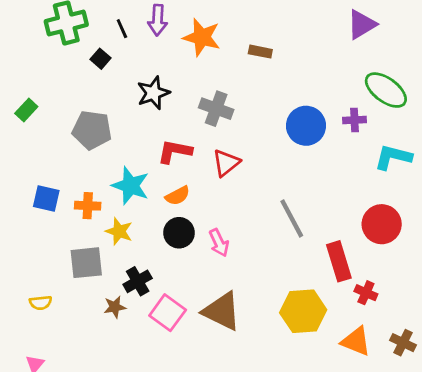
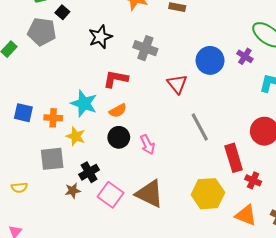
purple cross: (355, 120) -> (245, 56), turned 35
gray pentagon: (92, 130) -> (42, 32), moved
red triangle: (226, 163) -> (177, 84), moved, turned -30

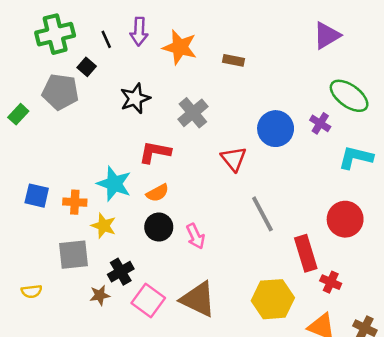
gray cross: (145, 48) -> (193, 113), turned 30

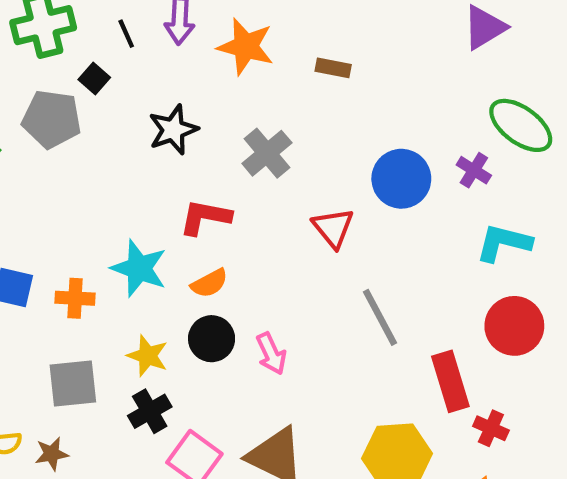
cyan L-shape: (356, 157) -> (504, 243), moved
yellow star: (104, 226) -> (148, 356), moved
brown star: (100, 295) -> (52, 454), moved

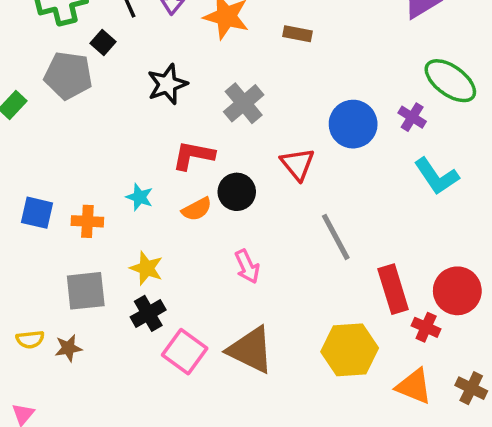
cyan L-shape: (504, 243) -> (436, 176), turned -138
cyan star: (139, 268) -> (139, 197), size x0.6
red circle: (514, 326) -> (457, 291), moved
black circle: (212, 339) -> (237, 192), moved

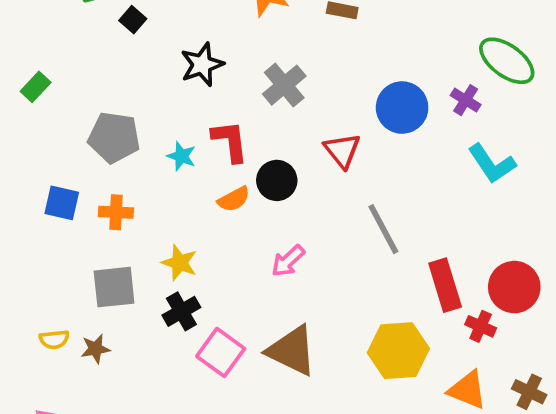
gray pentagon: (68, 75) -> (114, 137), moved
red L-shape: (193, 155) -> (230, 141), turned 72
cyan star: (139, 197) -> (181, 156), moved
pink arrow: (247, 267) -> (288, 261), turned 72

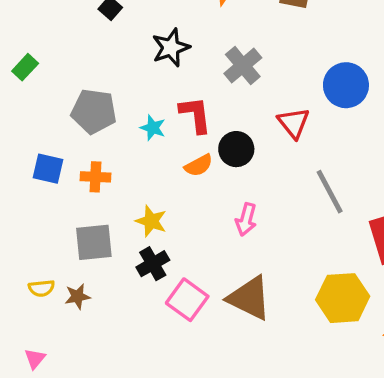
pink arrow: (288, 261) -> (246, 219), turned -32

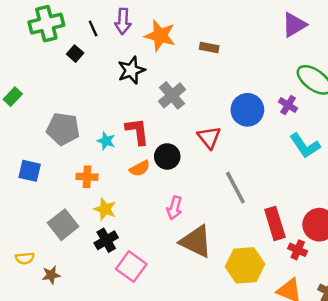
black star: (171, 48) -> (131, 70), moved
orange cross: (95, 177) -> (87, 177), moved
gray square: (94, 242) -> (63, 225), turned -32
brown star: (77, 296) -> (51, 275), moved
brown triangle: (249, 298) -> (196, 241), moved

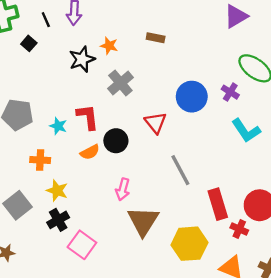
orange star: (160, 36) -> (109, 46), moved, size x0.6
brown triangle: (196, 241) -> (143, 221), turned 36

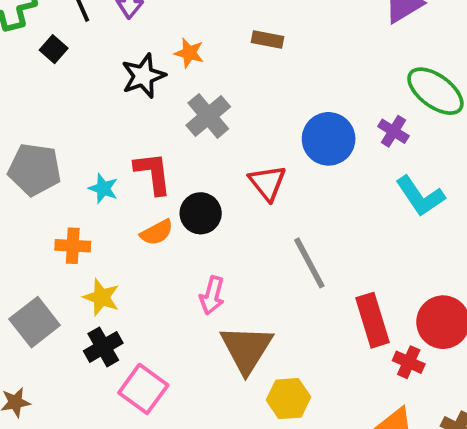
yellow hexagon: (189, 244) -> (288, 399), moved, size x0.7

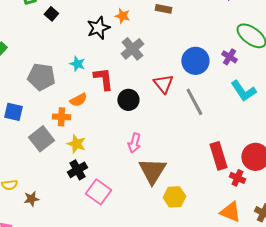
cyan star: (103, 188) -> (77, 64), moved
orange semicircle: (157, 232) -> (78, 100), moved
gray line: (309, 263) -> (194, 102), moved
gray square: (35, 322) -> (41, 139), moved

